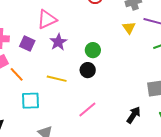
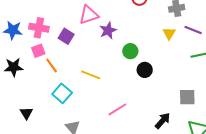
purple star: (58, 42) -> (108, 31), moved
black circle: (88, 70) -> (145, 70), moved
cyan square: (30, 101) -> (62, 93), turned 36

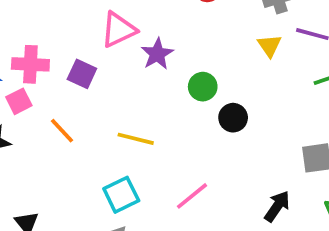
pink square: (38, 51) -> (19, 101), moved
cyan square: (62, 93) -> (121, 195), moved, turned 30

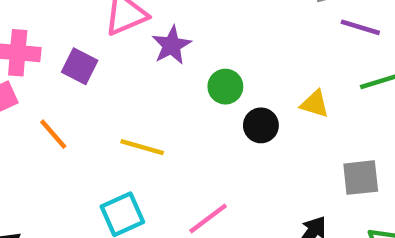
yellow triangle: (269, 46) -> (315, 104), moved, turned -40

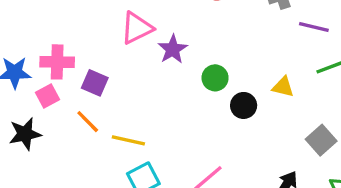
purple square: (80, 66) -> (95, 83), moved
yellow line: (142, 147) -> (128, 140), moved
gray square: (361, 178) -> (321, 140), turned -32

